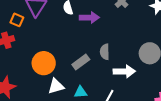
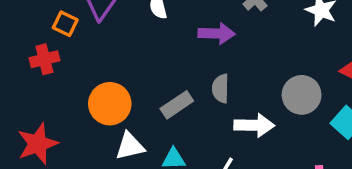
purple arrow: (89, 18) -> (217, 33), moved

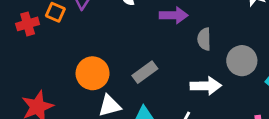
red cross: (44, 59) -> (28, 24), moved
gray semicircle: (221, 88) -> (204, 39), moved

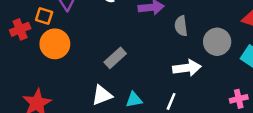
gray rectangle: (145, 72) -> (115, 58), moved
orange circle: (93, 73) -> (55, 44), moved

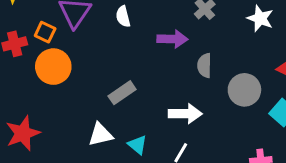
white arrow: (187, 68) -> (185, 114), moved
cyan triangle: (134, 100) -> (137, 145), turned 42

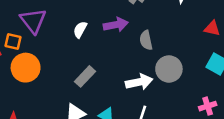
white semicircle: (123, 17) -> (80, 30), moved, turned 56
gray circle: (244, 90) -> (169, 69), moved

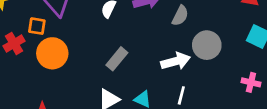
gray semicircle: (146, 40) -> (180, 16), turned -138
pink cross: (208, 106) -> (251, 82), turned 35

